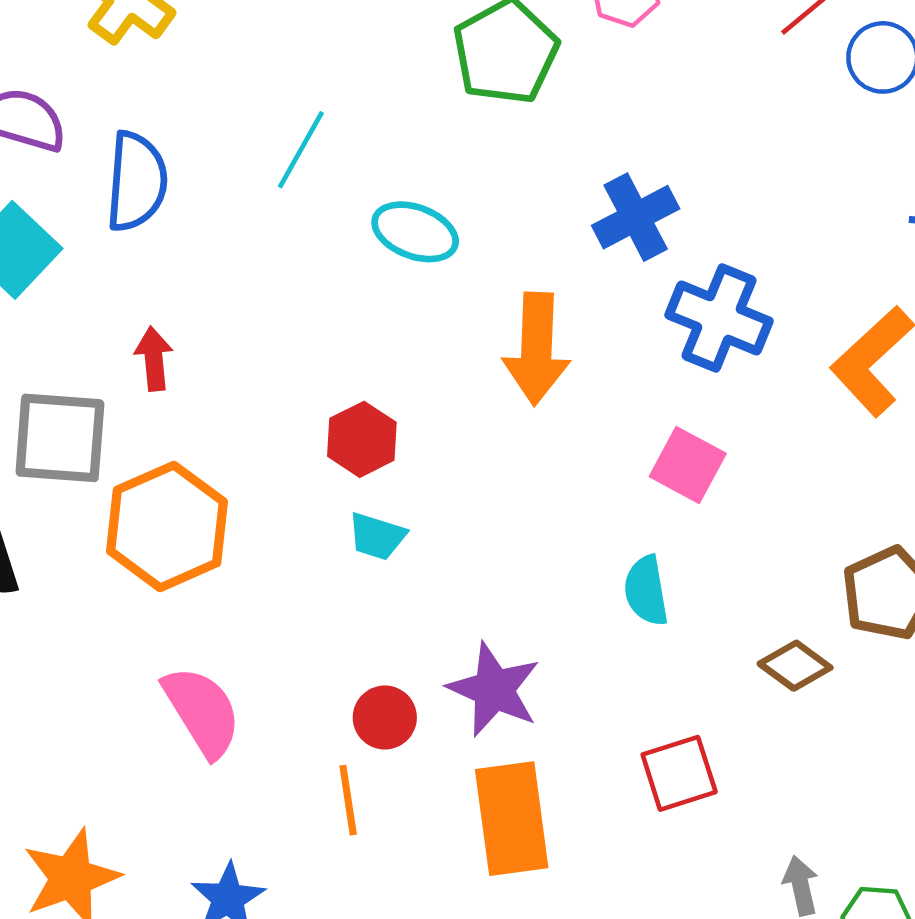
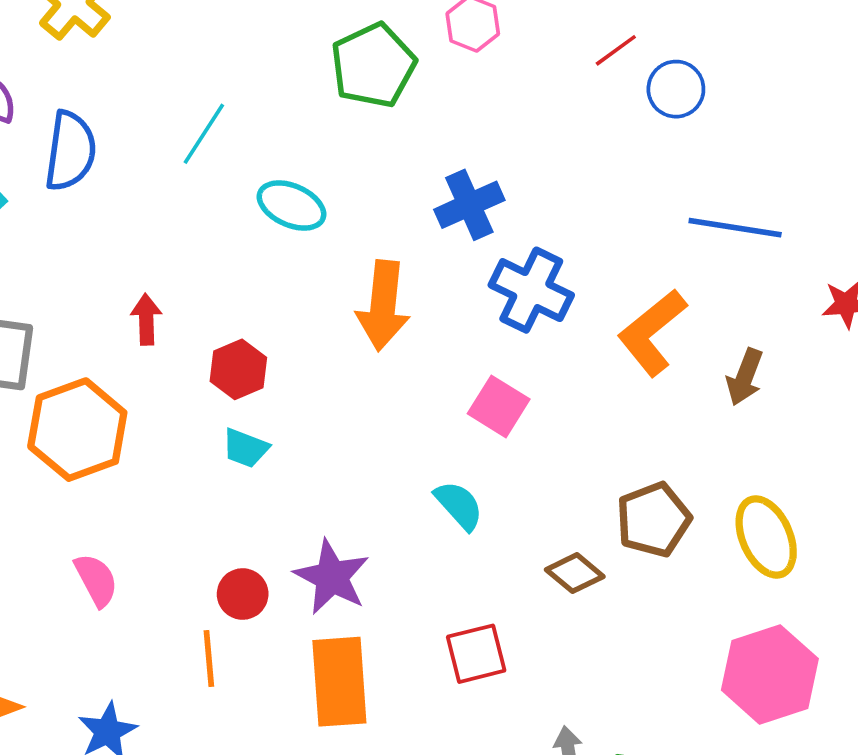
red arrow: (154, 359) -> (146, 319), moved
cyan semicircle: (646, 591) -> (459, 505), turned 144
pink semicircle: (202, 712) -> (96, 580), size x0.7

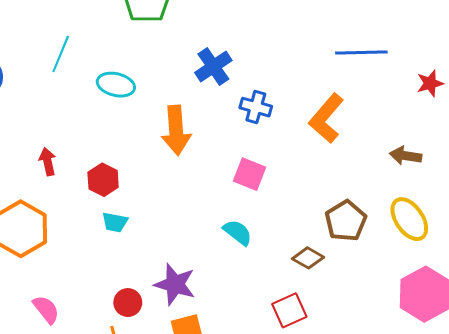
blue cross: (531, 290) -> (256, 107), size x0.7
brown arrow: (745, 377) -> (406, 156), moved, turned 88
red square: (476, 654) -> (289, 310), moved

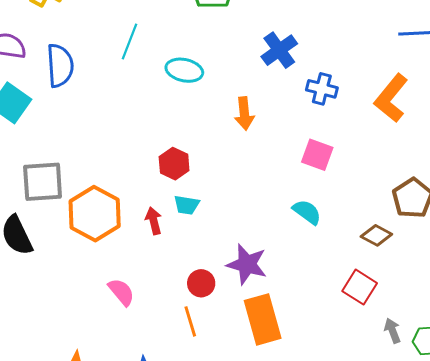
orange arrow: (176, 130) -> (244, 113), size x0.7
red arrow: (48, 162) -> (154, 221), moved
red square: (289, 310) -> (360, 287), turned -32

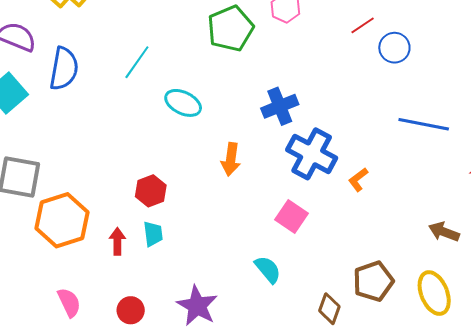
blue cross: (322, 89) -> (312, 154), size x1.6
orange L-shape: (391, 98) -> (358, 180), moved, size x0.5
cyan trapezoid: (187, 205) -> (153, 234), turned -120
brown diamond: (376, 235) -> (329, 309), turned 68
red circle: (201, 283) -> (131, 310), moved

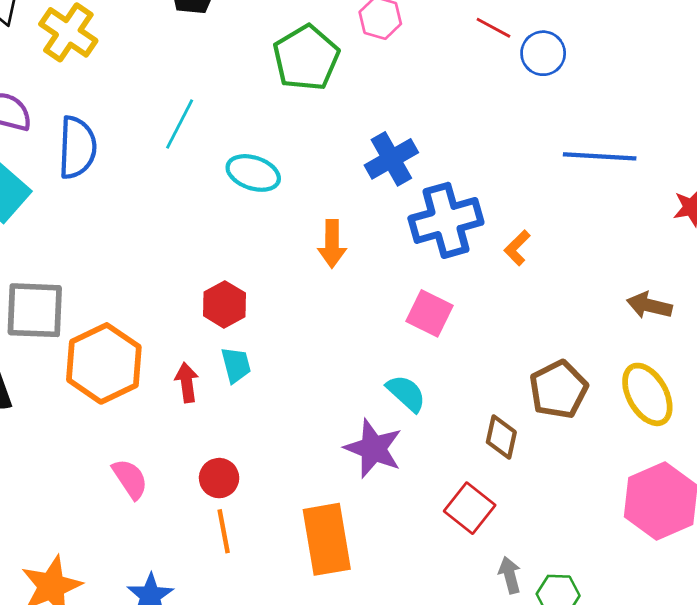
red line: (363, 25) -> (493, 28), turned 70
blue cross: (312, 154) -> (446, 220), turned -36
purple star: (197, 306) -> (373, 449), moved

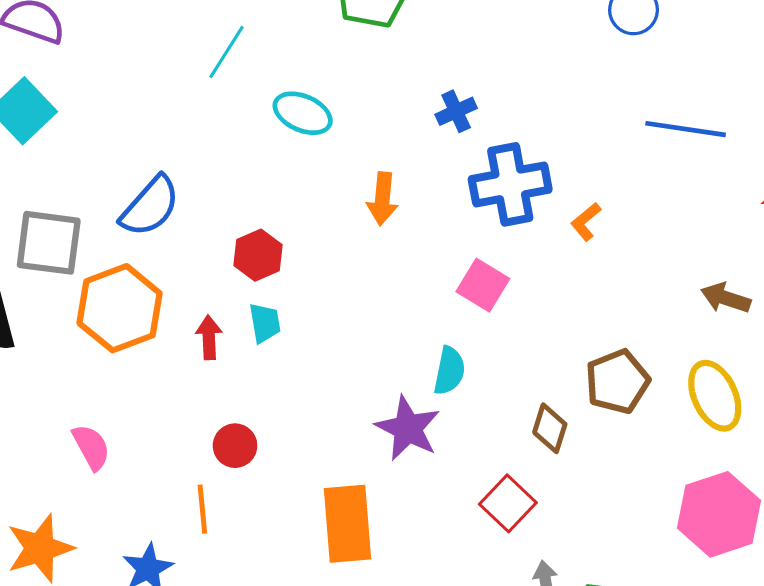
blue semicircle: (77, 147) -> (150, 206), moved, turned 34
blue cross: (391, 159) -> (456, 111), size x0.7
cyan semicircle: (406, 393) -> (449, 371), turned 54
pink semicircle: (130, 479) -> (91, 447), moved
orange line: (224, 531) -> (202, 509), moved

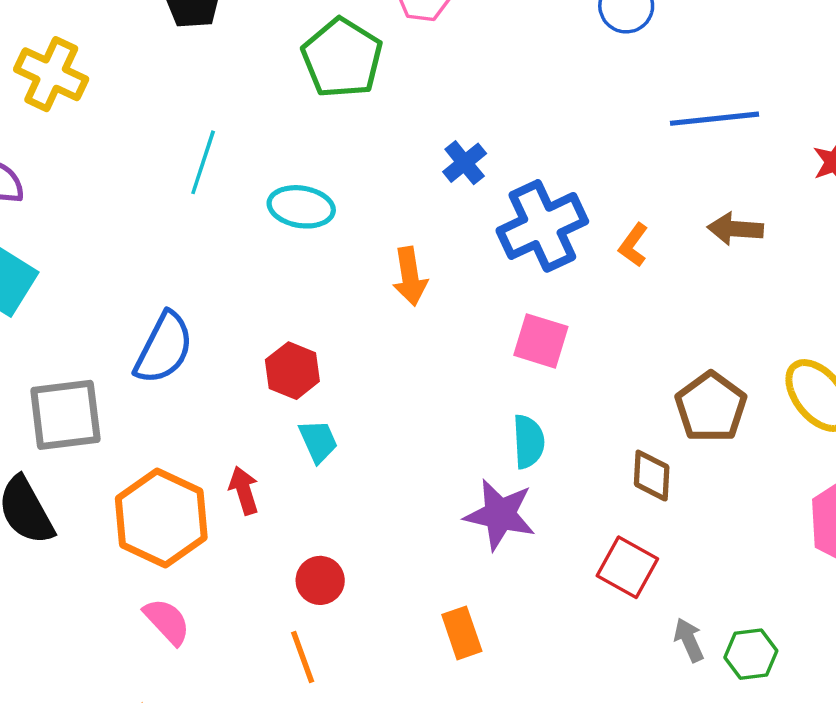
brown arrow: (726, 298) -> (735, 229), moved
orange hexagon: (120, 308) -> (161, 518), moved
red arrow: (209, 337) -> (244, 490), moved
orange rectangle: (348, 524) -> (462, 633), size x0.6

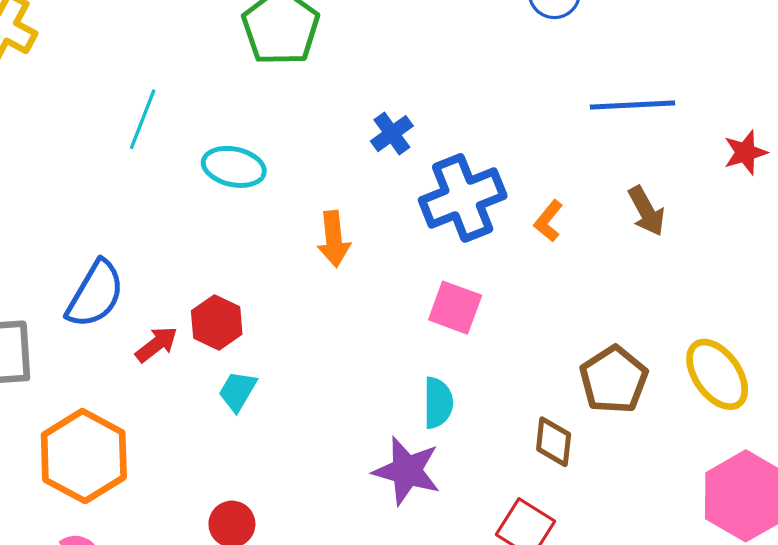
brown arrow: (735, 229) -> (646, 211), turned -126
cyan trapezoid: (318, 441) -> (238, 391), turned -129
red arrow: (244, 490) -> (157, 344), moved, turned 66

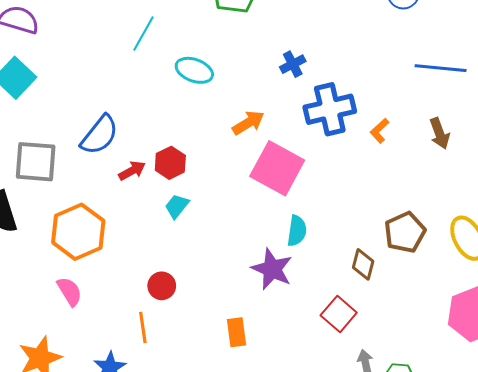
orange arrow: (334, 239) -> (248, 123), turned -124
pink square: (455, 308) -> (277, 168), moved, size x1.6

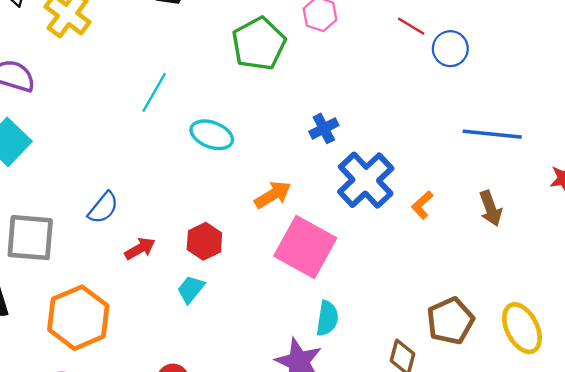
blue cross: (330, 109) -> (366, 180), turned -30
blue semicircle: (99, 135) -> (103, 208), size x0.7
red hexagon: (170, 163) -> (204, 241), moved

